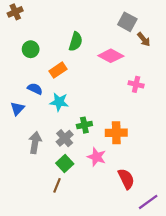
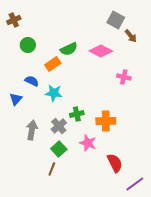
brown cross: (15, 12) -> (14, 20), moved
green semicircle: (76, 42) -> (69, 49), moved, turned 48

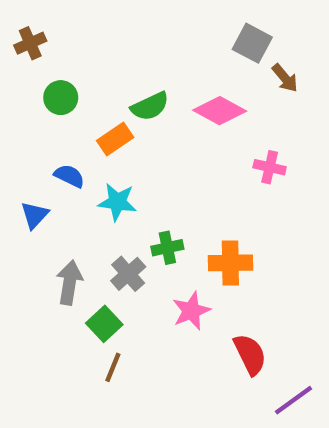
pink star: (88, 143) -> (191, 311), turned 30
green square: (59, 149) -> (104, 324), moved

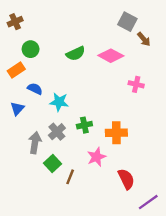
orange rectangle: (115, 139) -> (16, 70), moved
gray cross: (128, 274) -> (57, 132), moved
brown line: (113, 367) -> (70, 177), moved

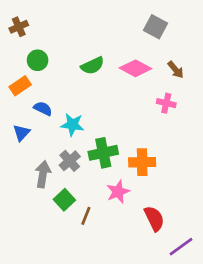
brown arrow: (144, 39) -> (176, 70), moved
green cross: (84, 125) -> (103, 153), size x1.5

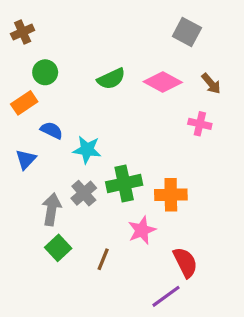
green square: (64, 200) -> (58, 248), moved
purple line: (181, 247) -> (166, 296), moved

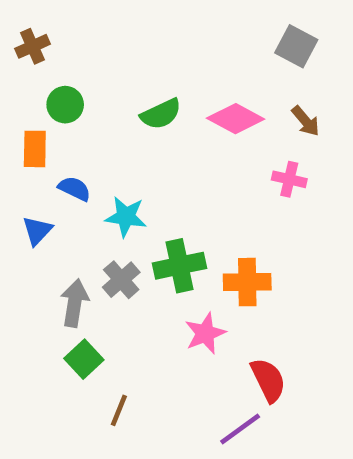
gray square: (187, 32) -> (296, 46), moved
orange rectangle: (24, 103) -> (35, 149), turned -55
brown line: (103, 259) -> (119, 410), moved

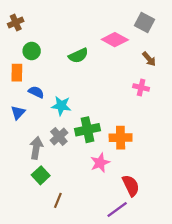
pink diamond: (236, 119) -> (115, 40), moved

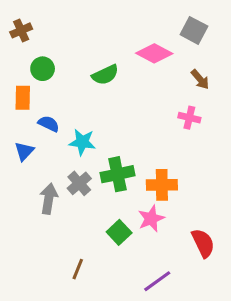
pink star: (100, 163) -> (151, 219), moved
green square: (41, 175) -> (119, 232), moved
red semicircle: (131, 186) -> (203, 243), moved

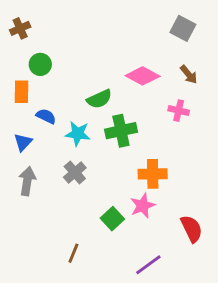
pink diamond: (154, 53) -> (143, 76), moved
green semicircle: (105, 75) -> (99, 99), moved
green cross: (117, 174) -> (121, 131), moved
gray arrow: (49, 199) -> (27, 181), moved

